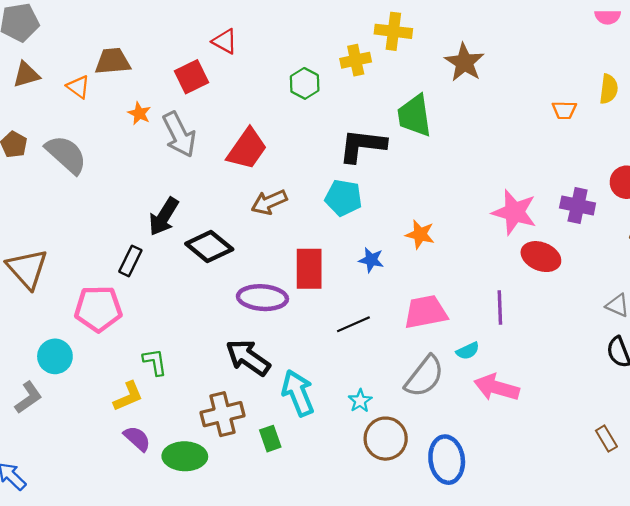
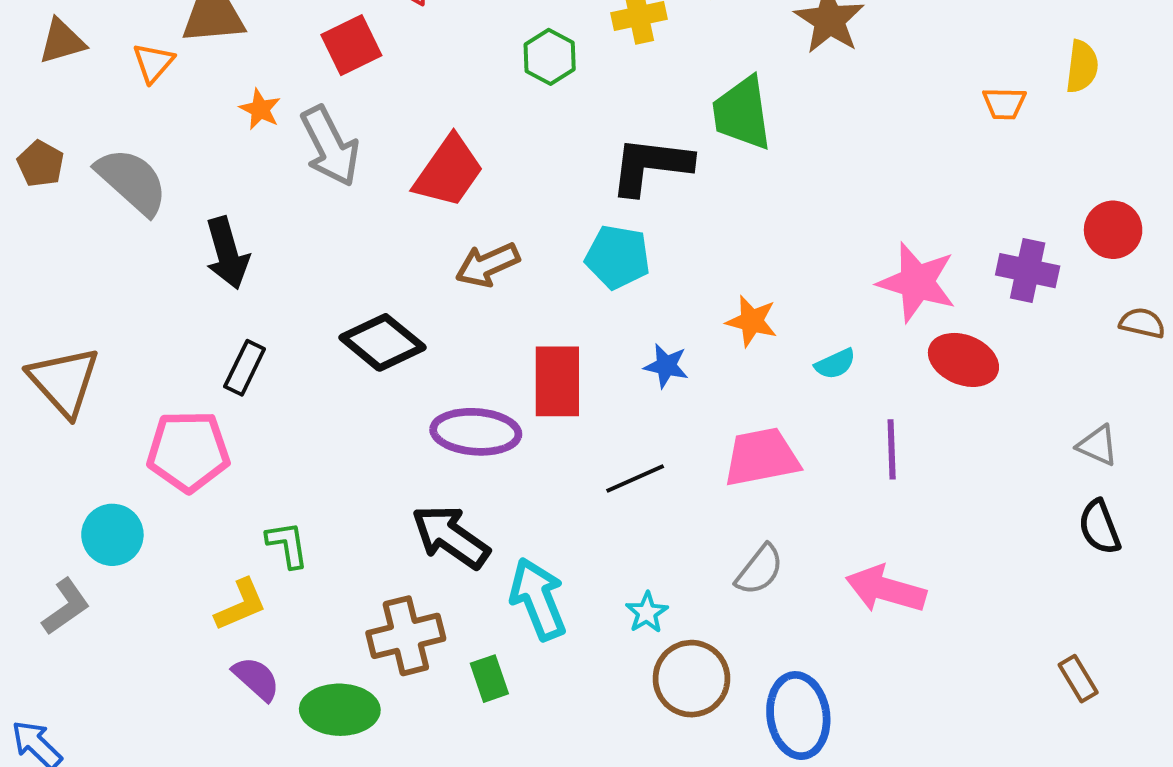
orange triangle: (78, 87) -> (153, 63), turned 35
black arrow: (164, 217) -> (227, 253), moved, turned -48
cyan semicircle: (468, 351) -> (835, 364), moved
gray semicircle: (424, 376) -> (759, 570), size x0.7

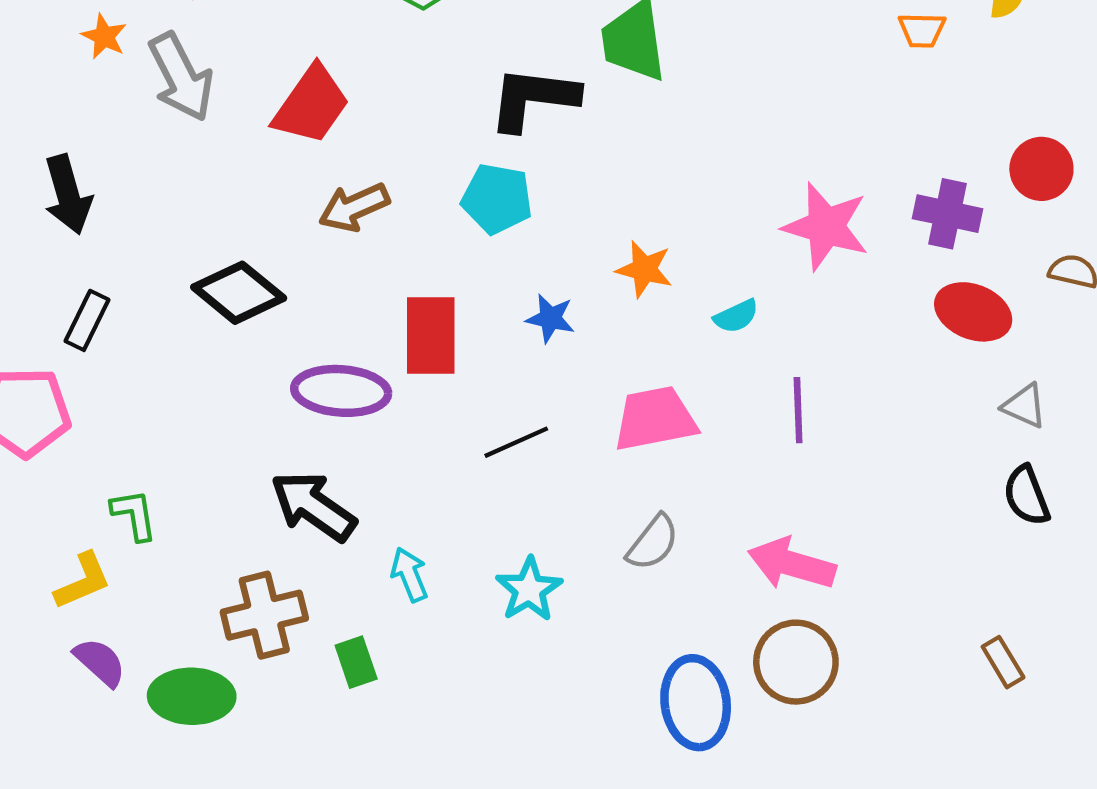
red ellipse: (963, 360) -> (973, 312), moved
cyan arrow: (538, 599) -> (409, 575), size x0.6
cyan star: (647, 613) -> (529, 589), size x1.4
brown circle: (691, 679) -> (796, 662), moved

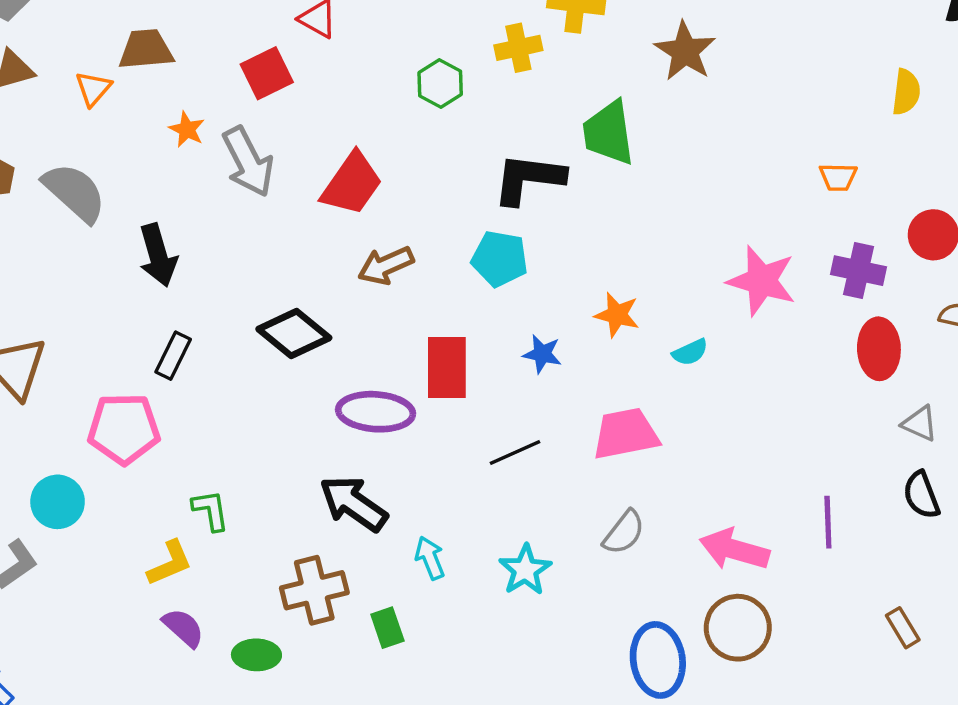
orange trapezoid: (922, 30) -> (838, 177), moved
red ellipse: (973, 312) -> (879, 349), turned 66
purple line: (798, 410) -> (828, 522), moved
green ellipse: (192, 696) -> (256, 655), size x0.7

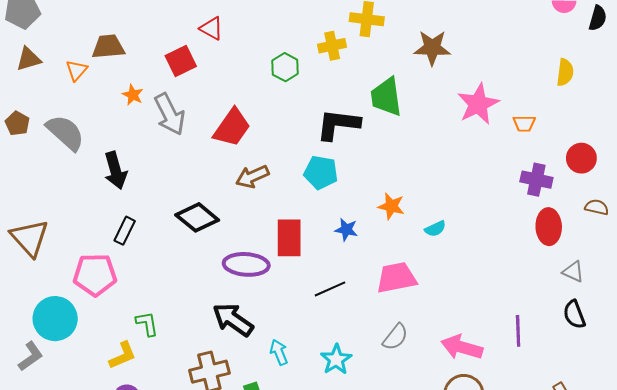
brown star: (685, 51) -> (432, 48), turned -30
pink star: (762, 281) -> (478, 104), moved, turned 30
cyan circle: (58, 502) -> (55, 319), size x1.4

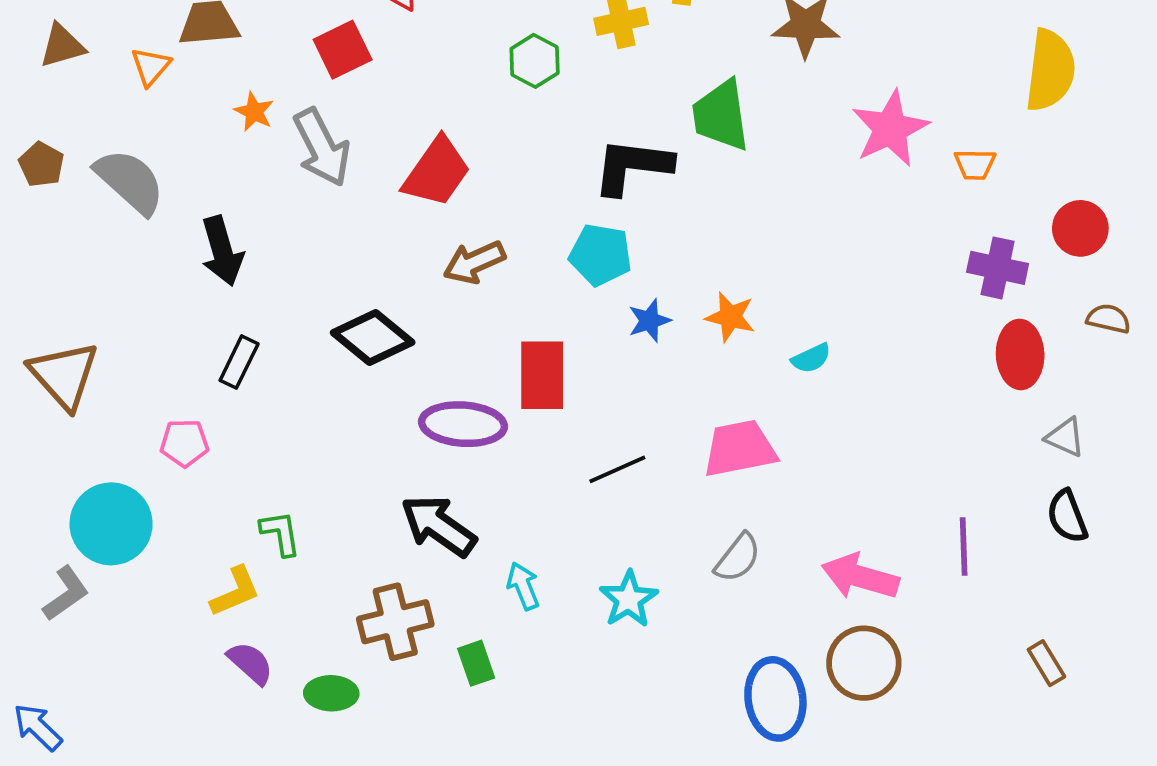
yellow semicircle: (565, 72) -> (1050, 70), size x1.6
blue star: (346, 230) -> (649, 321), moved, turned -30
pink pentagon: (95, 275) -> (184, 443), size x0.6

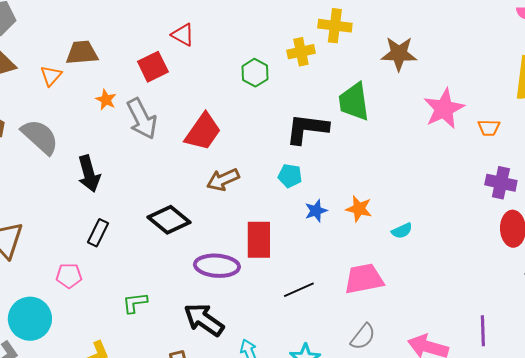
cyan pentagon: (600, 255) -> (290, 176), size x0.7
green L-shape: (280, 533) -> (135, 303), moved, turned -88

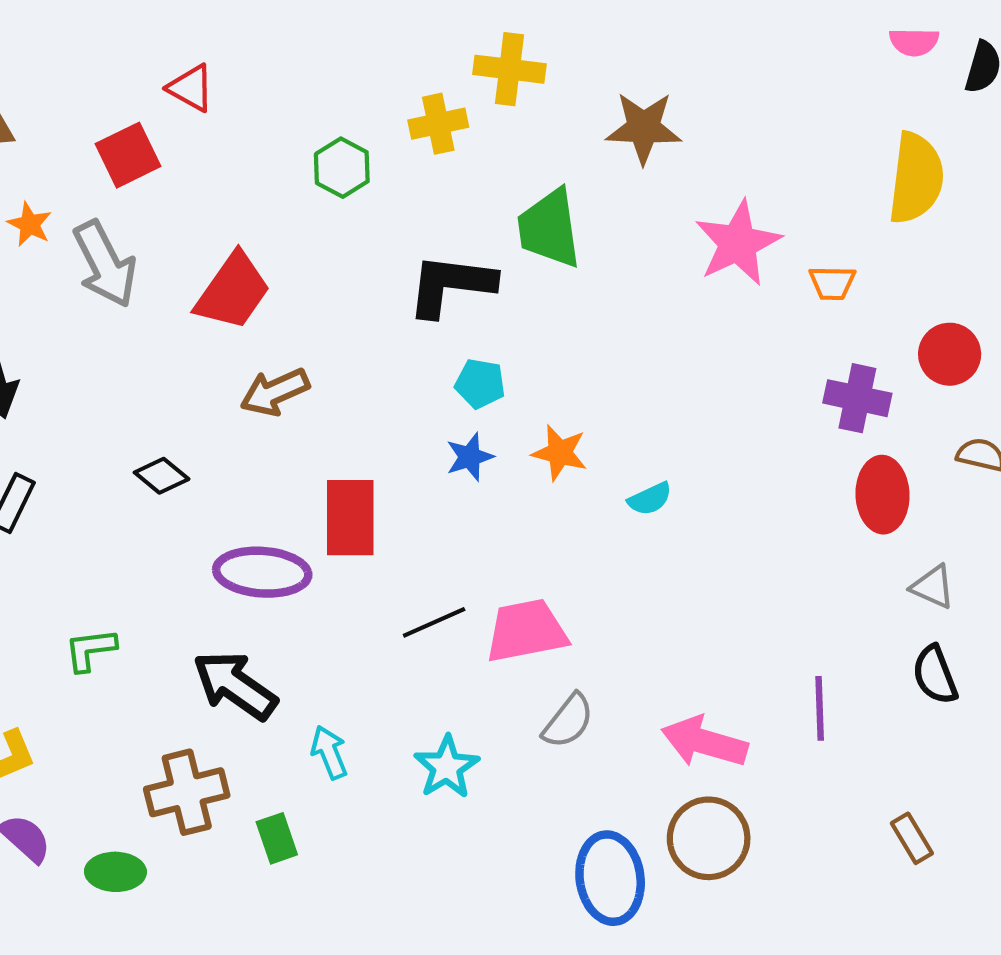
cyan pentagon: (290, 176) -> (480, 384), moved
black diamond: (169, 220) -> (162, 476), size x0.6
pink trapezoid: (364, 279) -> (526, 631), moved

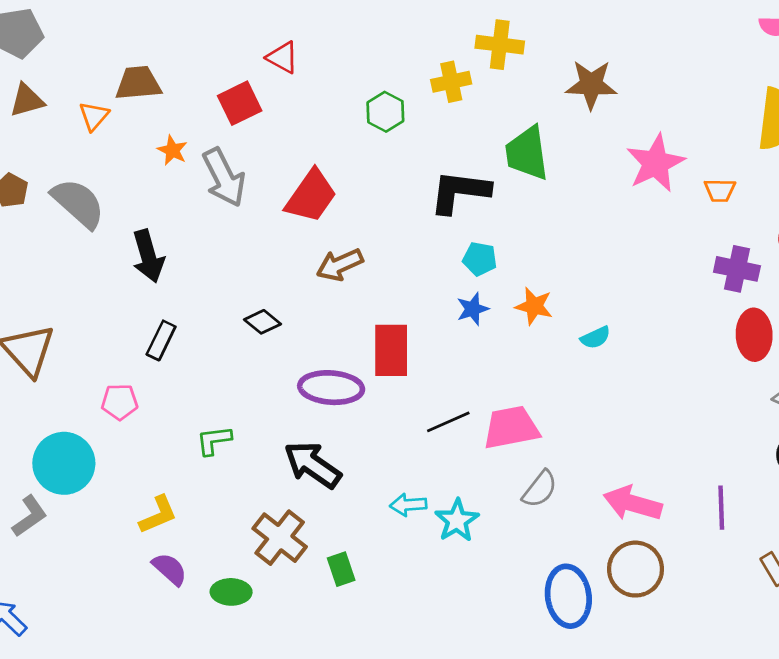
purple line: (820, 708) -> (721, 508), moved
cyan arrow: (329, 752) -> (408, 505), moved, turned -72
brown cross: (187, 792) -> (280, 538), turned -38

